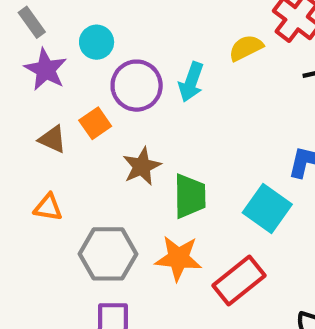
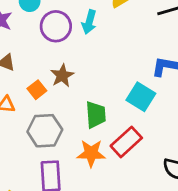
orange square: (95, 123) -> (37, 90), moved
green trapezoid: (190, 196) -> (96, 115), moved
orange star: (178, 258) -> (91, 153), moved

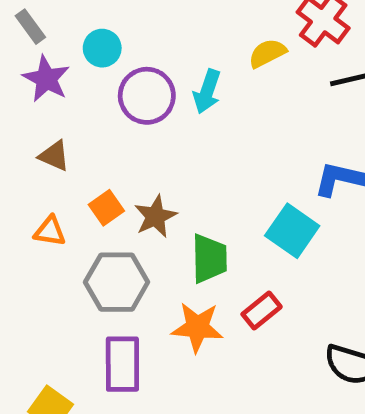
brown star: (62, 76) -> (155, 216), moved
red rectangle: (126, 142) -> (262, 310), size x0.7

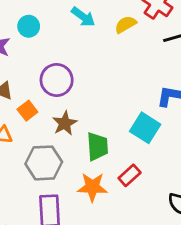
cyan arrow: (207, 91) -> (83, 17), moved, turned -70
purple circle: (147, 96) -> (57, 80), moved
orange square: (106, 208) -> (27, 111), moved

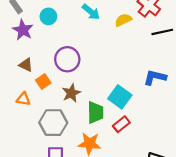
cyan square: (145, 128) -> (120, 97), moved
red rectangle: (130, 175) -> (121, 124), moved

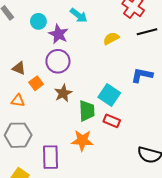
yellow semicircle: (123, 20) -> (111, 38), moved
purple star: (23, 30) -> (58, 34), moved
gray hexagon: (53, 123) -> (18, 135), moved
red rectangle: (121, 124) -> (112, 121), turned 63

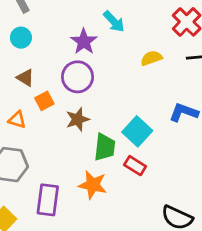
cyan circle: (38, 21) -> (21, 38), moved

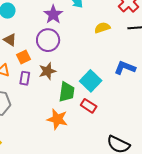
purple rectangle: (48, 200) -> (25, 78), moved, size x0.6

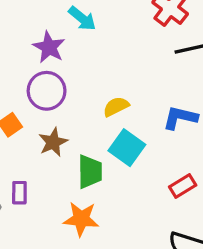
yellow semicircle: (102, 28) -> (116, 107), moved
purple rectangle: (25, 78) -> (19, 193), moved
red rectangle: (89, 106) -> (183, 186), moved, turned -56

